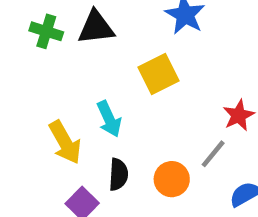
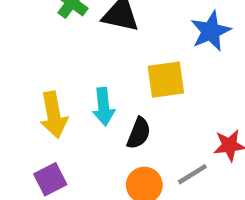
black semicircle: (118, 174) -> (139, 133), moved

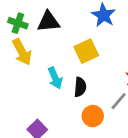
yellow arrow: (54, 115) -> (22, 52), moved

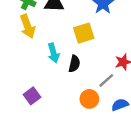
orange circle: (93, 116) -> (89, 99), moved

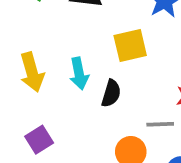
yellow arrow: (28, 26) -> (32, 72), moved
gray line: (106, 80) -> (160, 124), turned 35

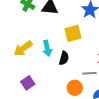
yellow arrow: (32, 72) -> (23, 48), turned 72

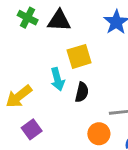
yellow square: (73, 33) -> (79, 56), moved
yellow arrow: (23, 48) -> (19, 96), moved

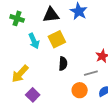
black triangle: (59, 21) -> (51, 15), moved
cyan arrow: (57, 79) -> (34, 41), moved

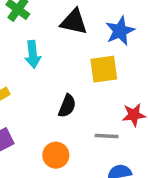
yellow square: (57, 39) -> (104, 69), moved
orange circle: (80, 90) -> (56, 155), moved

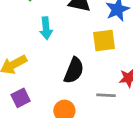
black semicircle: (67, 106) -> (74, 70), size x1.4

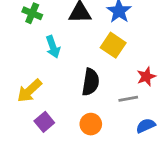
yellow square: (104, 41) -> (113, 45), turned -35

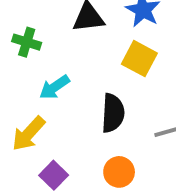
green cross: (32, 13) -> (27, 42), moved
cyan arrow: (53, 47) -> (54, 87), moved, turned 80

